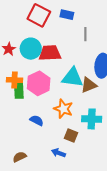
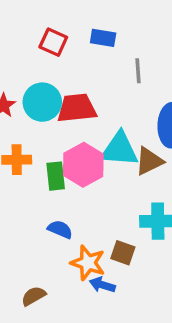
red square: (39, 15) -> (53, 42), size x0.7
pink hexagon: (39, 83) -> (83, 165), moved
green rectangle: (19, 91) -> (56, 176), moved
orange star: (63, 109) -> (88, 263), moved

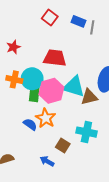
gray line: (138, 71) -> (92, 27), moved
cyan circle: (42, 102) -> (32, 79), moved
orange star: (88, 263) -> (46, 118), moved

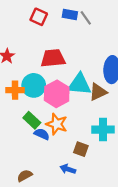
gray line: (92, 27) -> (86, 18), turned -32
green rectangle: (34, 94) -> (32, 120), moved, turned -42

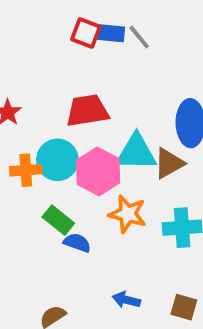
red square: (39, 17) -> (86, 33), moved
orange star: (57, 124) -> (128, 214), moved
brown square: (81, 149) -> (184, 307), moved

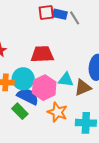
red square: (86, 33) -> (46, 12), turned -35
cyan triangle: (136, 152) -> (66, 80), size x0.7
blue semicircle: (77, 243) -> (28, 96), moved, size x1.5

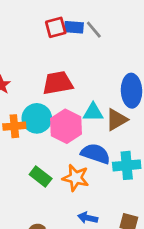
blue semicircle: (28, 96) -> (96, 154), moved
green rectangle: (20, 111) -> (41, 176), moved
orange star: (57, 112) -> (76, 178), moved

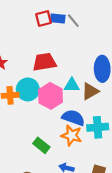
green rectangle: (41, 176) -> (41, 145), moved
orange star: (76, 178) -> (72, 135), moved

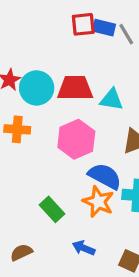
cyan triangle: (72, 85) -> (112, 100), moved
cyan circle: (28, 89) -> (37, 88), moved

